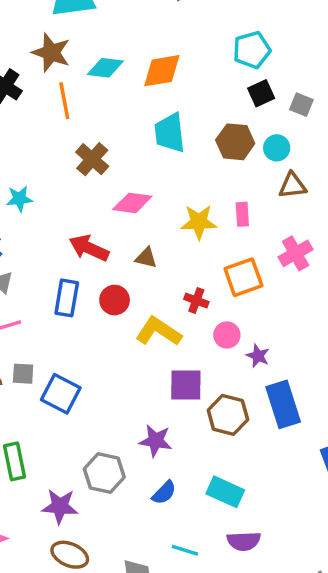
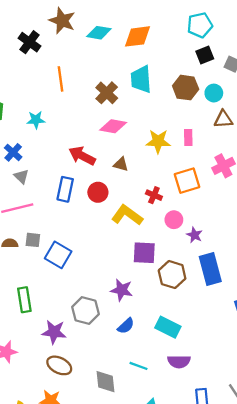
orange line: (64, 101) -> (61, 79), moved
brown cross: (92, 159) -> (107, 93), moved

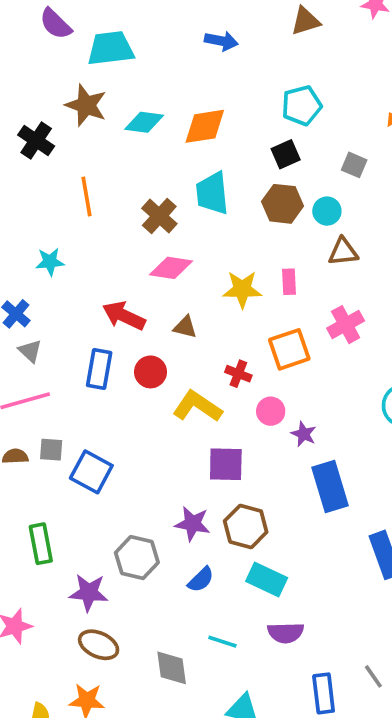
black square: (205, 55) -> (286, 154), moved
brown hexagon: (172, 275) -> (246, 526), moved

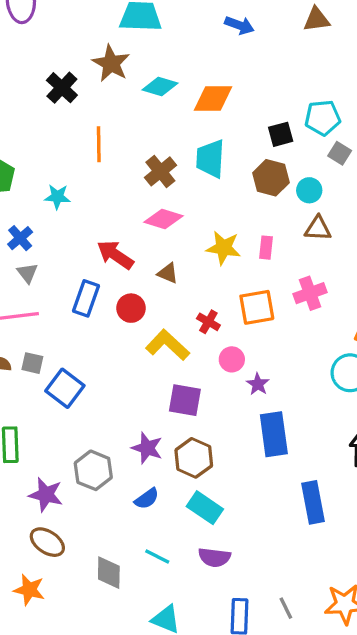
cyan pentagon: (302, 105) -> (323, 118), moved

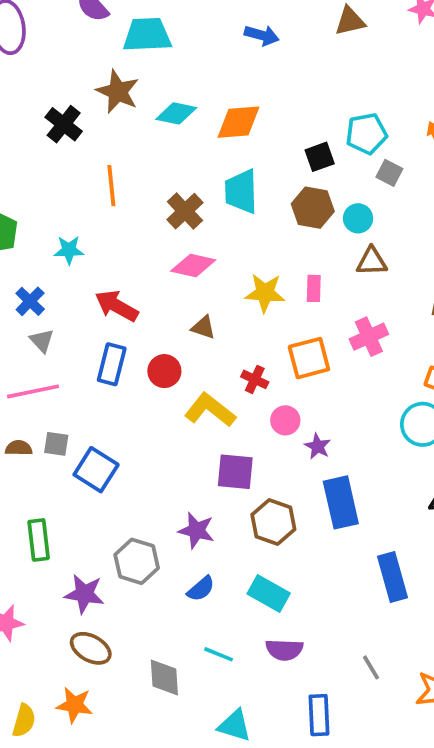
red arrow: (115, 255) -> (117, 306), moved
brown hexagon: (194, 458) -> (273, 522), moved
gray line: (286, 608) -> (371, 667), moved

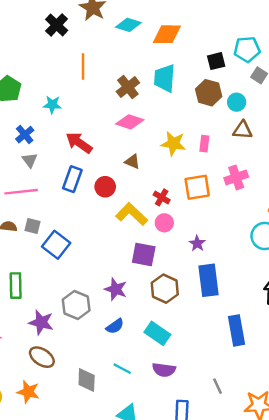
pink circle: (285, 420) -> (164, 223), moved

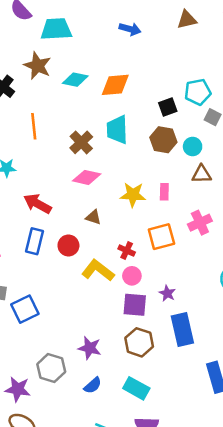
blue square: (56, 245) -> (25, 309), turned 32
purple square: (144, 255) -> (135, 305), moved

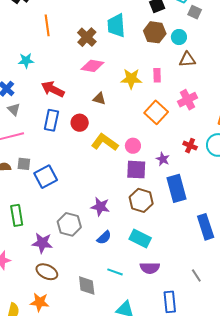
orange square: (161, 237) -> (156, 112), turned -30
red cross: (127, 251) -> (190, 146), moved

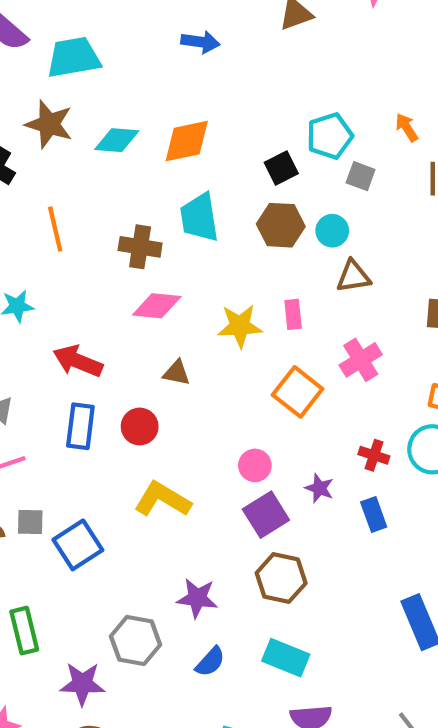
brown cross: (87, 37) -> (140, 247), turned -30
yellow L-shape: (105, 142) -> (162, 499), moved
purple square: (136, 170) -> (266, 515), turned -30
blue rectangle: (176, 188) -> (374, 514), moved, size x0.6

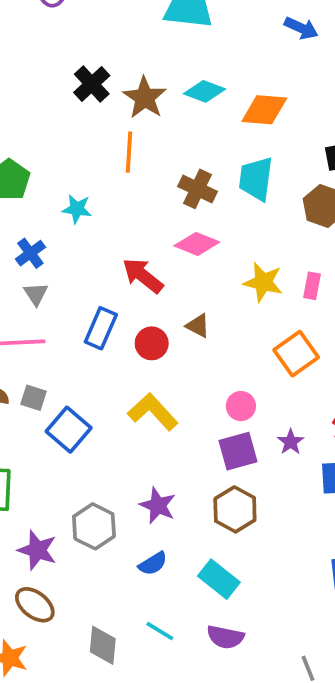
brown star: (49, 124) -> (145, 98), moved
red arrow: (78, 361) -> (143, 276), moved
brown triangle: (177, 373) -> (198, 326), moved
blue square: (78, 545) -> (69, 430), turned -33

